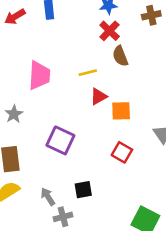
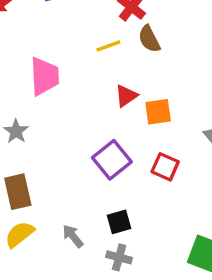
yellow line: (88, 73) -> (108, 46), moved
purple square: (60, 140) -> (112, 160), moved, turned 32
gray cross: (63, 217) -> (119, 257), moved, turned 36

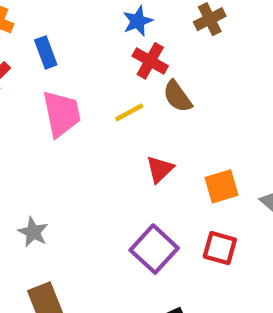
pink trapezoid: (44, 76) -> (61, 114), moved
orange square: (158, 112) -> (222, 186), moved

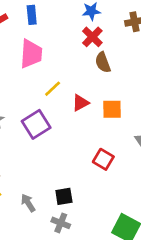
yellow line: (129, 112) -> (53, 89), moved, turned -30
orange square: (222, 186) -> (112, 109), moved
purple square: (154, 249) -> (36, 124), moved

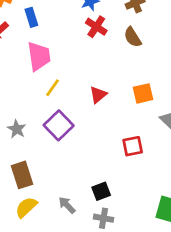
brown semicircle: (103, 62) -> (133, 37), moved
yellow line: (53, 89) -> (53, 88), moved
orange square: (112, 109) -> (143, 93), moved
red square: (103, 159) -> (133, 146), turned -30

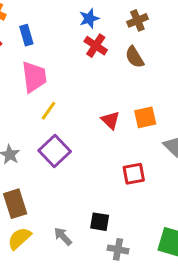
red triangle: (98, 95) -> (110, 120), moved, turned -36
black square: (101, 191) -> (100, 222), turned 30
gray cross: (103, 218) -> (118, 249), moved

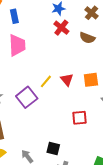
brown cross: (137, 20) -> (91, 13), turned -32
brown semicircle: (135, 57) -> (87, 38), turned -42
yellow line: (48, 111) -> (46, 81), moved

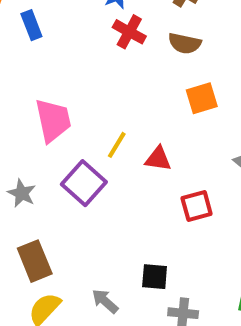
pink trapezoid: (17, 45) -> (53, 120), moved
red triangle: (67, 80) -> (158, 159), moved, turned -32
orange square: (91, 80) -> (202, 98), moved

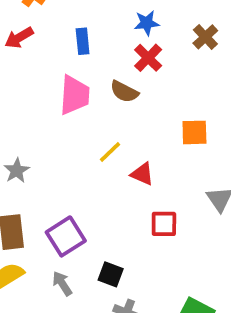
blue rectangle: (31, 25) -> (83, 41), moved
brown semicircle: (185, 43) -> (124, 92), moved
pink trapezoid: (53, 120) -> (75, 95), moved
purple square: (84, 183) -> (66, 236), moved

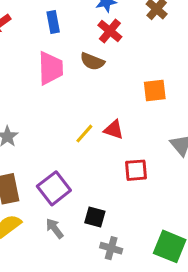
yellow line: (110, 152) -> (84, 134), moved

